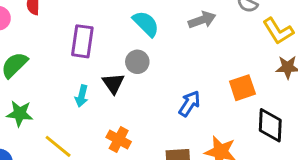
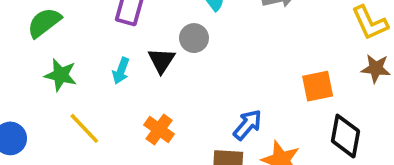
blue arrow: (190, 104) -> (248, 125), moved
green star: (20, 114) -> (61, 75), moved

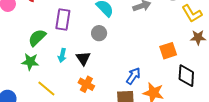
green semicircle: (44, 23) -> (37, 38), moved
black triangle: (161, 60) -> (83, 58), moved

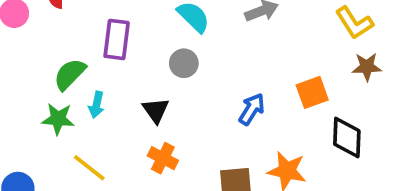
cyan arrow: (62, 55) -> (96, 105), moved
blue arrow: (133, 76) -> (252, 109), moved

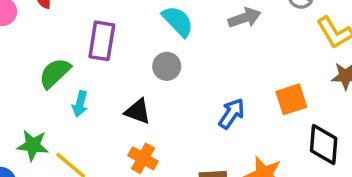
black triangle: (156, 110) -> (138, 111), turned -36
green star: (58, 119) -> (33, 145), moved

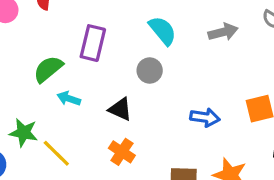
cyan arrow: (80, 104) -> (69, 99), turned 90
blue arrow: (232, 114) -> (205, 117), turned 60

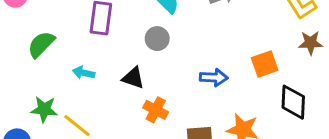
green semicircle: (48, 69) -> (41, 44), moved
orange cross: (122, 152) -> (156, 110), moved

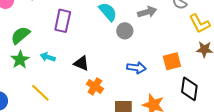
gray circle: (157, 39) -> (125, 31), moved
green star: (44, 109) -> (20, 60), moved, turned 30

